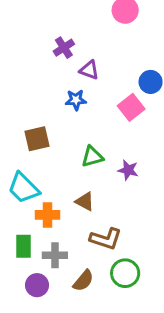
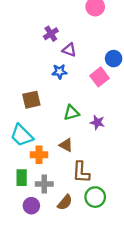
brown L-shape: (106, 239) -> (81, 172), turned 75

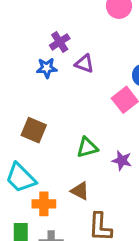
blue star: (59, 72) -> (47, 68), moved
brown square: (31, 100) -> (34, 130), turned 36

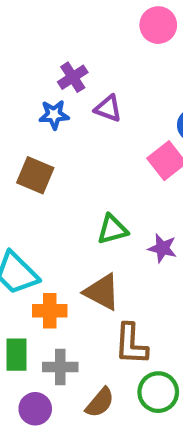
brown square: (34, 130) -> (35, 175), moved
brown triangle: (80, 191) -> (102, 292), size x1.4

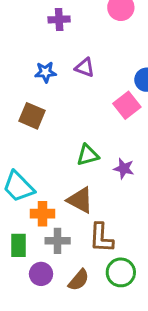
purple cross: (73, 77) -> (59, 19), moved, turned 30
gray cross: (60, 367) -> (58, 241), moved
purple circle: (35, 409) -> (41, 274), moved

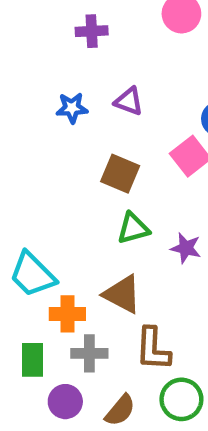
brown square: (32, 116) -> (120, 174), moved

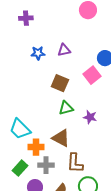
purple cross: (92, 31) -> (26, 18), moved
purple triangle: (129, 101) -> (64, 50), turned -32
green rectangle: (32, 360) -> (20, 168), turned 42

